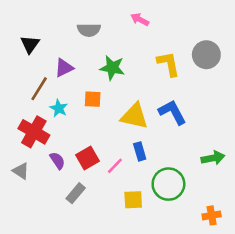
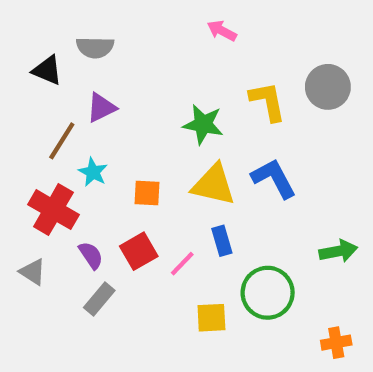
gray semicircle: (89, 30) -> (95, 47), moved
black triangle: (30, 44) -> (47, 70), turned -42
green star: (112, 68) -> (203, 124), moved
orange square: (93, 99) -> (147, 193), moved
gray rectangle: (76, 193) -> (99, 299), moved

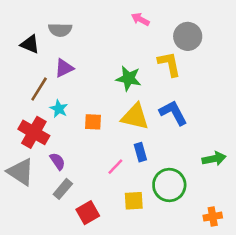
gray circle: (328, 87) -> (188, 36), moved
red square: (139, 251) -> (88, 213), moved
gray triangle: (33, 272) -> (21, 172), size x1.6

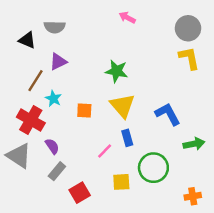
gray circle: (188, 36) -> (188, 28), moved
yellow L-shape: (169, 64) -> (189, 58), moved
blue L-shape: (173, 113) -> (168, 114), moved
yellow triangle: (135, 117) -> (122, 106), turned 36

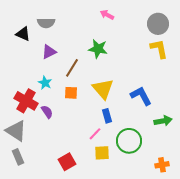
green star: (117, 71) -> (98, 49), moved
brown line: (36, 81) -> (72, 68), moved
purple semicircle: (52, 146) -> (47, 112), moved
pink line: (105, 151) -> (95, 134), moved
gray rectangle: (57, 171) -> (18, 157), moved, turned -63

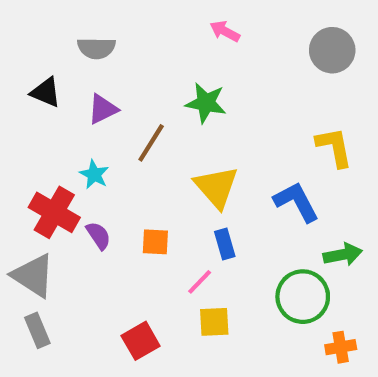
black triangle: (23, 34) -> (46, 92), moved
yellow L-shape: (159, 49) -> (334, 147), moved
orange square: (71, 93) -> (155, 242), moved
green circle: (129, 141) -> (303, 297), moved

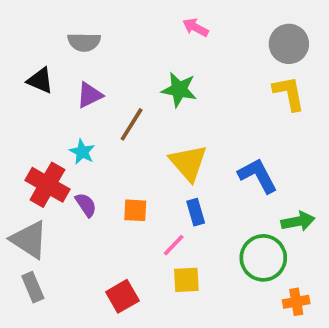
yellow L-shape: (334, 147) -> (289, 93), moved

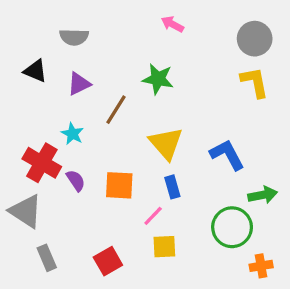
orange square: (135, 210) -> (119, 185), size x1.4
gray rectangle: (33, 287) -> (47, 258), moved

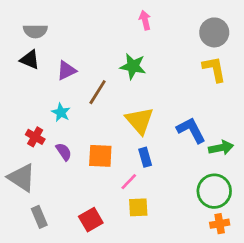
pink arrow: (172, 24) -> (145, 20), turned 48
gray semicircle: (74, 37) -> (35, 31), moved
red cross: (42, 163) -> (35, 137), size x0.6
green arrow: (263, 195) -> (221, 148), moved
green circle: (232, 227) -> (214, 191), moved

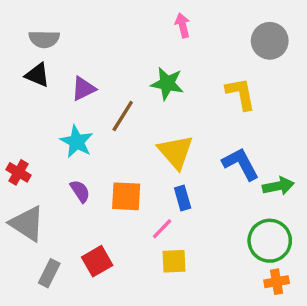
yellow L-shape: (214, 69) -> (241, 94), moved
cyan star: (61, 112) -> (77, 142), size x1.4
red cross: (35, 137) -> (18, 172), moved
gray rectangle: (39, 217) -> (49, 273), turned 50
red square: (91, 220) -> (97, 261), moved

